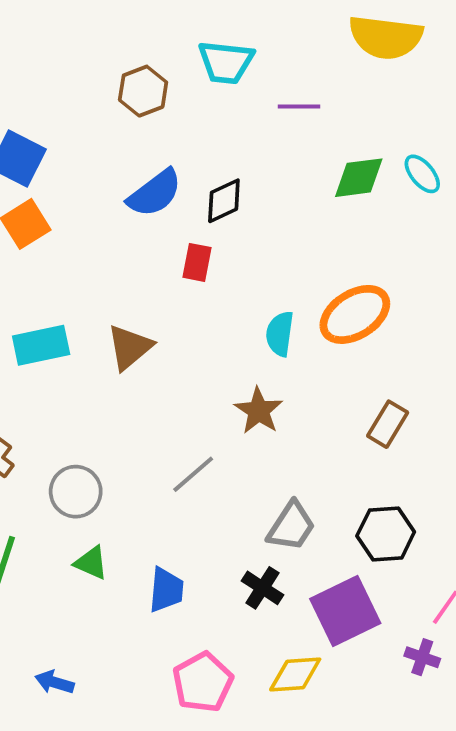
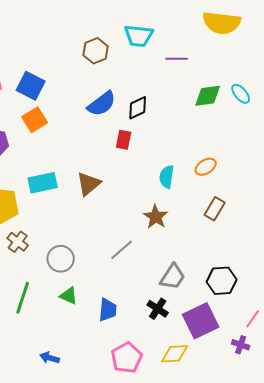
orange ellipse: (355, 314) -> (206, 167), size x0.6
brown rectangle: (388, 424) -> (215, 209), moved

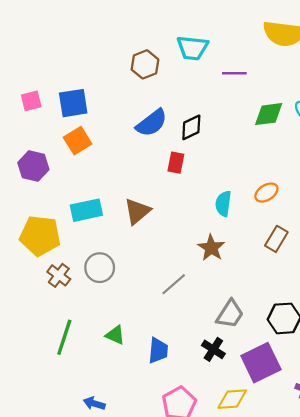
blue square: (31, 86) -> (73, 103), turned -36
gray circle: (61, 259) -> (100, 268), moved

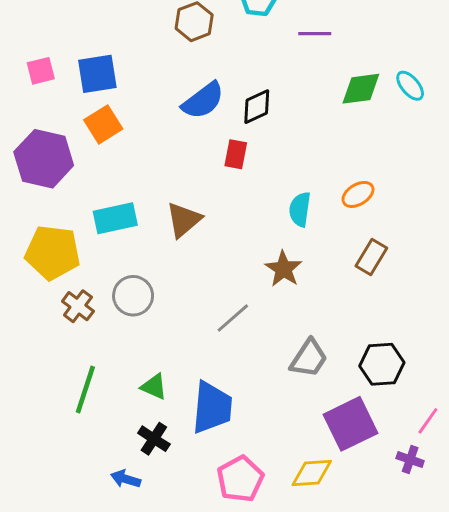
purple hexagon: (33, 166) -> (44, 159), size x1.4
black cross: (213, 349) -> (154, 439), moved
blue trapezoid: (158, 350) -> (212, 407), size x1.5

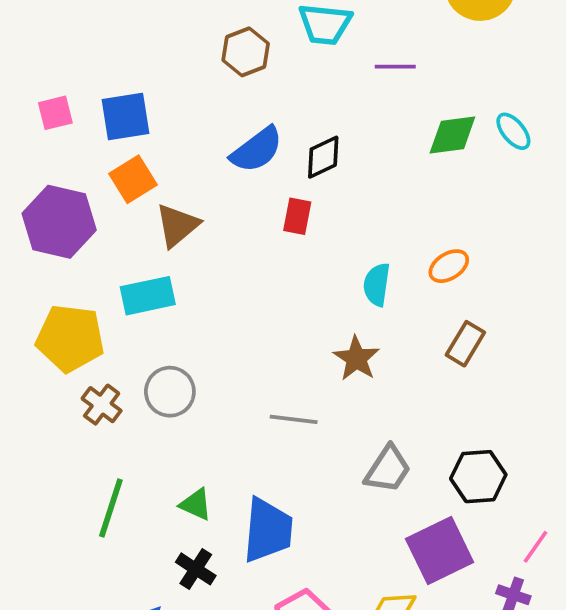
brown triangle: (184, 220) -> (177, 225), moved
gray line: (233, 318) -> (294, 419), turned 48

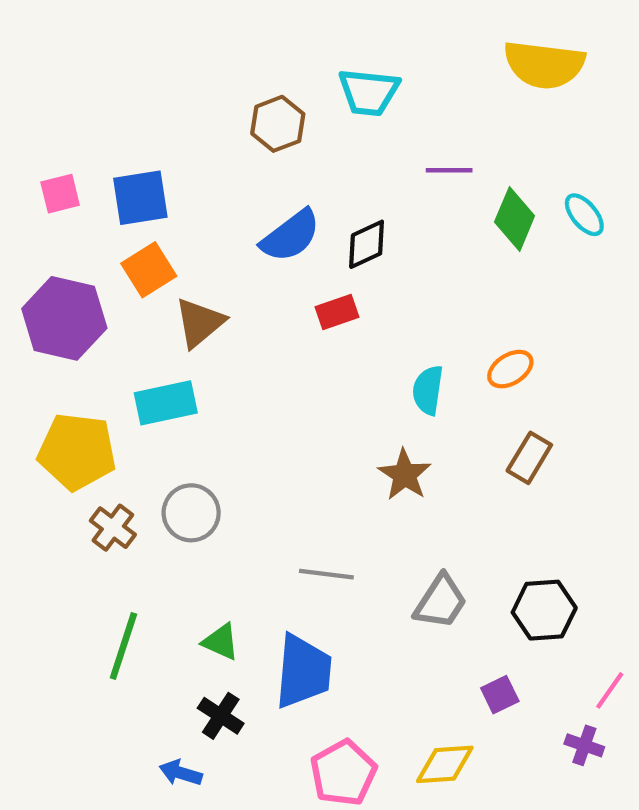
purple line: (395, 67) -> (449, 170), moved
green diamond: (452, 135) -> (515, 219), turned -60
red rectangle: (297, 216) -> (337, 312), turned 60
gray line: (294, 419) -> (326, 574), moved
purple square: (440, 550) -> (500, 695), size x0.5

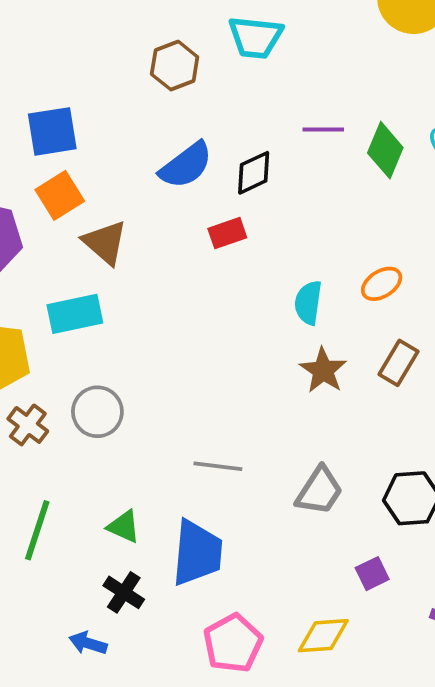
purple line: (449, 170) -> (323, 130), moved
brown triangle: (200, 323) -> (105, 242), turned -39
brown star: (405, 475) -> (323, 370), moved

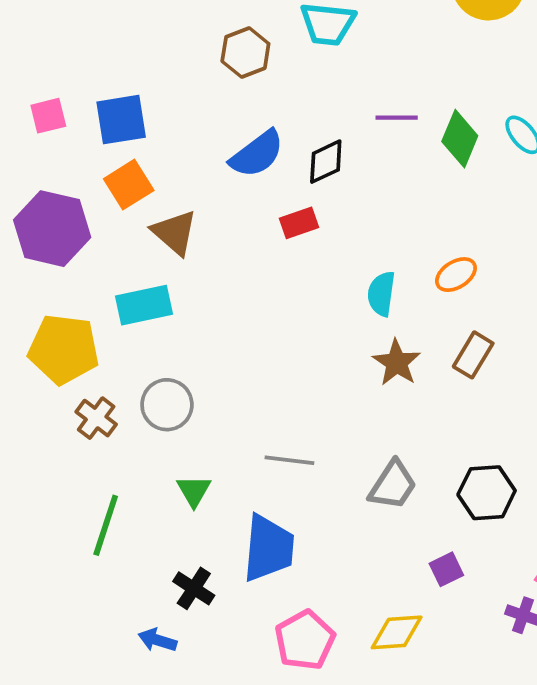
green triangle: (124, 527) -> (194, 491), moved, turned 36

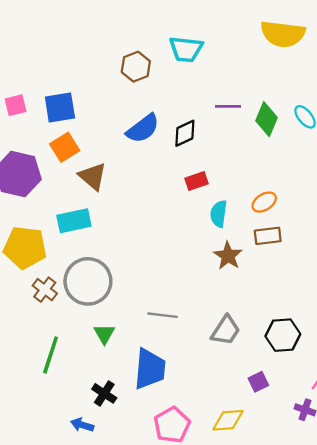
red rectangle: (299, 223) -> (196, 181), moved
brown rectangle: (473, 355) -> (268, 236), moved, turned 52
gray circle: (167, 405) -> (88, 281), size x1.5

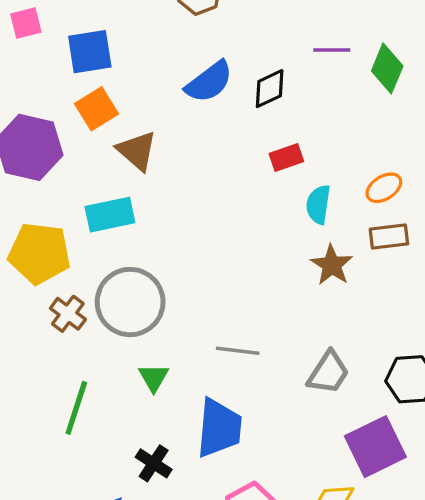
pink square: (16, 105) -> (26, 23), moved
purple square: (258, 382) -> (375, 447), size x2.0

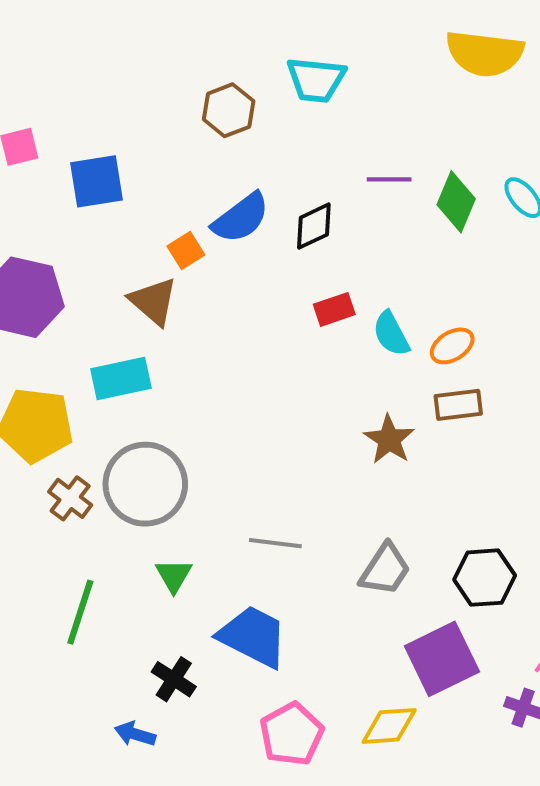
orange square: (96, 109) -> (186, 250), moved, size x0.7
cyan semicircle: (318, 205) -> (391, 334), moved, turned -36
blue trapezoid: (219, 428) -> (253, 637), turned -68

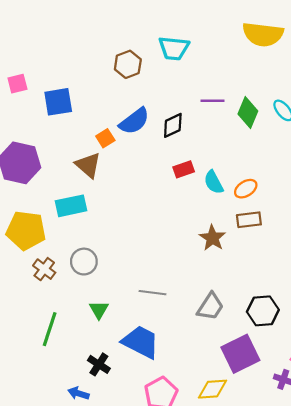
gray circle: (145, 484) -> (84, 262), size x0.6

